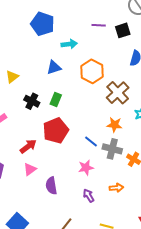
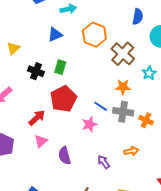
pink star: (86, 168) -> (89, 124), moved

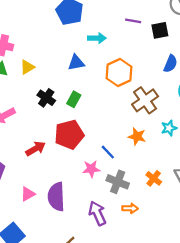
gray cross: (123, 112) -> (118, 182), moved
pink triangle: (41, 141) -> (28, 194), moved
purple semicircle: (65, 156) -> (56, 197), size x1.4
purple arrow: (104, 162) -> (97, 213), size x1.5

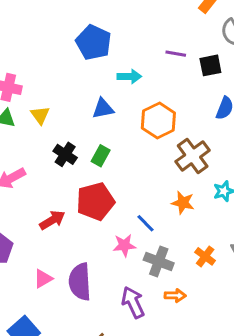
yellow triangle: (27, 67) -> (40, 115), turned -35

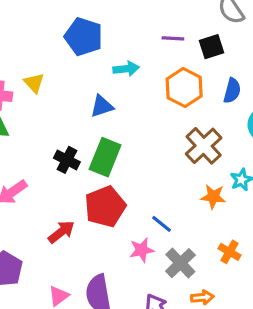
yellow triangle: (40, 115) -> (34, 83), moved
orange hexagon: (158, 120) -> (184, 87), moved
green rectangle: (101, 156) -> (105, 157), size x1.6
orange star: (183, 203) -> (213, 197), moved
gray cross: (159, 261) -> (180, 263), turned 32

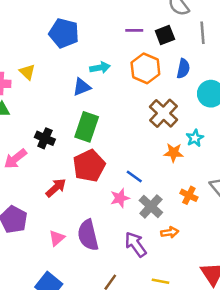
cyan arrow: (126, 69) -> (100, 68), moved
black cross: (67, 160) -> (45, 138), moved

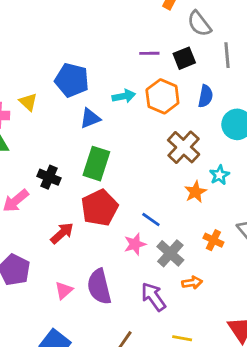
blue pentagon: (64, 33) -> (72, 80), moved
cyan arrow: (100, 68) -> (124, 96), moved
orange star: (174, 153) -> (195, 192), turned -30

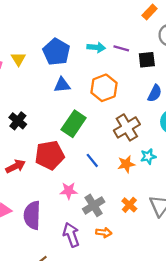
cyan arrow: (124, 96) -> (96, 47), moved
orange hexagon: (162, 96) -> (104, 88), moved
green rectangle: (96, 164) -> (74, 124), moved
blue line: (151, 220) -> (92, 160), moved

